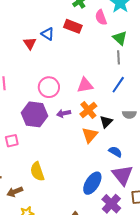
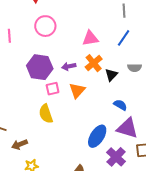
pink circle: (49, 87) -> (45, 26), moved
orange triangle: (90, 135) -> (77, 90), moved
pink square: (12, 141) -> (53, 89), moved
yellow semicircle: (37, 172) -> (46, 114), moved
purple triangle: (123, 175) -> (127, 128), turned -35

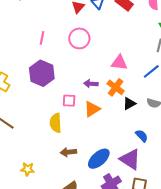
orange cross: (94, 63) -> (116, 87), turned -30
purple hexagon: (40, 67) -> (42, 73), moved
blue semicircle: (120, 105) -> (142, 136), moved
brown arrow: (20, 144) -> (68, 152), moved

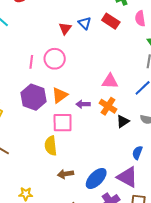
pink circle: (79, 38) -> (55, 59), moved
pink square: (69, 101) -> (63, 123), size x1.5
orange triangle: (92, 109) -> (60, 95), moved
blue semicircle: (142, 136) -> (137, 153), turned -112

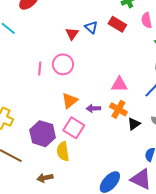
purple hexagon: (33, 97) -> (43, 134), moved
pink square: (63, 123) -> (74, 128), turned 35
brown arrow: (65, 174) -> (45, 178), moved

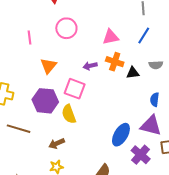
pink circle: (63, 64) -> (66, 28), moved
orange triangle: (70, 101) -> (48, 66), moved
black triangle: (134, 124) -> (133, 73), turned 40

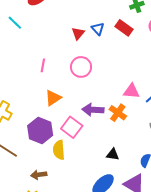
pink triangle: (111, 37) -> (131, 91), moved
purple arrow: (90, 66) -> (93, 110), size x1.5
black triangle: (133, 73) -> (113, 154), moved

